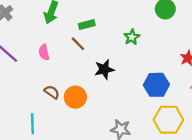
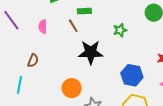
black star: (104, 69) -> (91, 52), size x1.4
brown semicircle: (52, 92) -> (33, 61), moved, turned 64
orange circle: (75, 97) -> (72, 88), moved

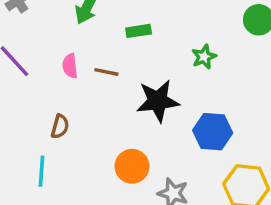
brown line: (73, 26) -> (106, 72), moved, turned -40
blue hexagon: (132, 75) -> (213, 132), moved

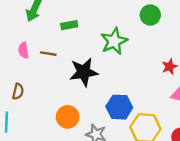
green star: (204, 57) -> (114, 41), size x1.6
blue hexagon: (213, 132) -> (119, 107), moved

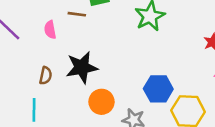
brown line: (48, 54) -> (77, 14), moved
black star: (84, 72) -> (82, 67), moved

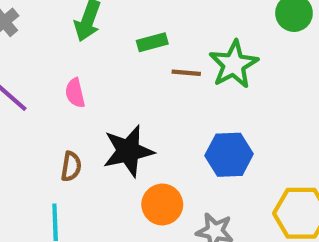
brown line: (77, 14) -> (186, 73), moved
blue hexagon: (158, 89) -> (229, 155), moved

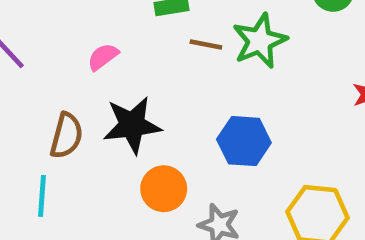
pink semicircle: (75, 93) -> (103, 57), moved, turned 60
brown semicircle: (71, 166) -> (66, 136), size x1.4

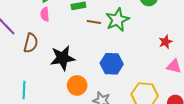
pink semicircle: (103, 57) -> (45, 14), moved, turned -56
brown semicircle: (66, 136) -> (31, 43), moved

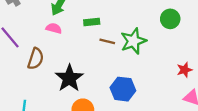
pink semicircle: (45, 14) -> (54, 28), turned 104
black star: (63, 58) -> (69, 78), turned -30

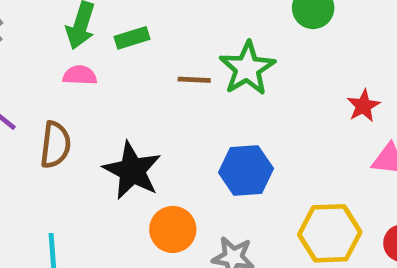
green rectangle: (92, 22) -> (132, 38), moved

